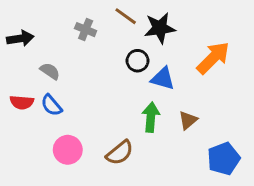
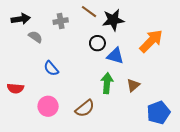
gray cross: (86, 30) -> (61, 21), turned -32
black arrow: (20, 38) -> (21, 19), moved
gray semicircle: (50, 71) -> (35, 37), moved
red semicircle: (22, 102) -> (15, 88), moved
blue semicircle: (51, 105) -> (51, 68), moved

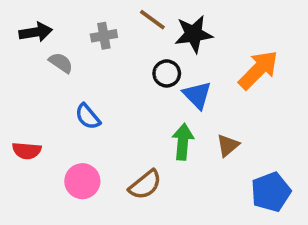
blue triangle: (115, 56) -> (197, 95), turned 30

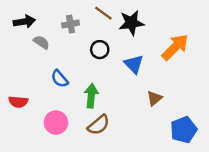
black circle: (167, 73) -> (100, 50), moved
green arrow: (183, 142) -> (91, 96), moved

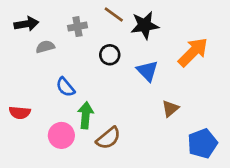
gray semicircle: (41, 42) -> (45, 47), turned -49
green arrow: (91, 96) -> (86, 115), moved

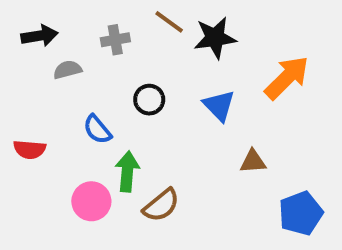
black circle: (110, 55) -> (149, 100), moved
brown triangle: (170, 109) -> (253, 161), turned 36
red semicircle: (20, 113) -> (30, 149), moved

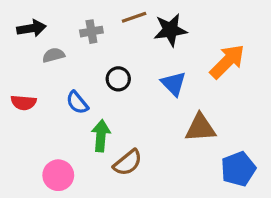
brown line: (169, 22) -> (134, 17), turned -55
red semicircle: (30, 149) -> (24, 103), moved
brown triangle: (253, 161) -> (200, 128), size x1.5
pink circle: (91, 201) -> (58, 175), moved

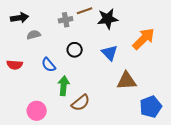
gray cross: (91, 32) -> (66, 20), moved

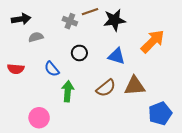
gray cross: (66, 20) -> (70, 21), turned 32
blue triangle: (110, 53) -> (117, 56), turned -30
brown semicircle: (81, 103) -> (106, 88), moved

